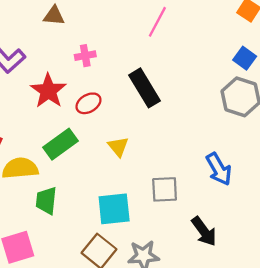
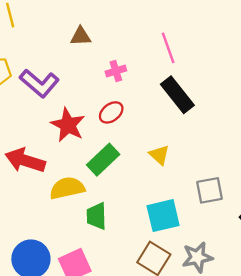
pink line: (157, 22) -> (168, 48), moved, turned -40
red star: (48, 91) -> (68, 125), moved
red ellipse: (88, 103) -> (111, 112), moved

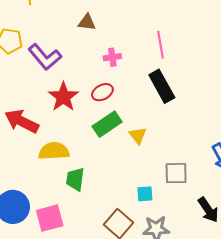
green rectangle: (103, 160) -> (107, 124), moved
cyan square: (163, 216) -> (145, 194), moved, size x0.6

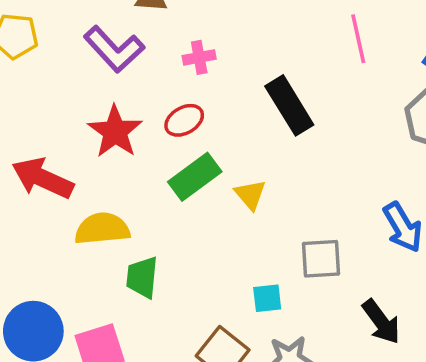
pink line: (161, 45) -> (358, 39), moved
purple L-shape: (45, 57) -> (114, 49), moved

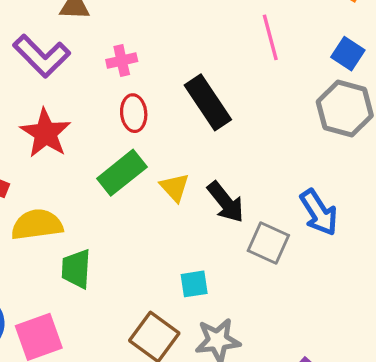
red ellipse: (184, 120) -> (134, 113), moved, turned -63
gray square: (321, 259) -> (268, 243), moved, turned 30
black arrow: (381, 322) -> (226, 202), moved

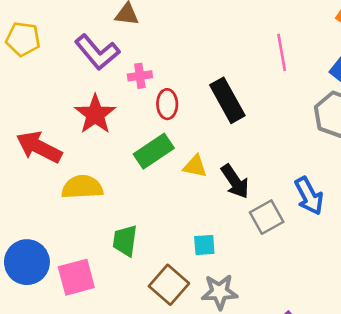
pink cross: (122, 61) -> (140, 76), moved
yellow triangle: (175, 187) -> (195, 166), turned -40
gray square: (268, 243) -> (267, 217), turned 32
green trapezoid: (76, 269) -> (125, 241), moved

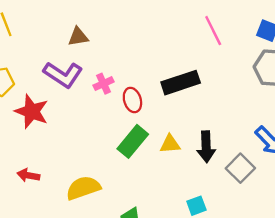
black rectangle: (227, 100) -> (181, 83), turned -63
red star: (95, 114) -> (32, 111), moved
red arrow: (39, 147) -> (28, 175), moved, size x0.6
black arrow: (235, 181) -> (206, 147), turned 48

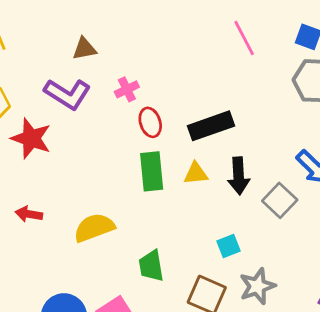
black rectangle: (181, 83) -> (211, 126), moved
pink cross: (104, 84) -> (127, 89), moved
green rectangle: (133, 141) -> (152, 171), turned -44

